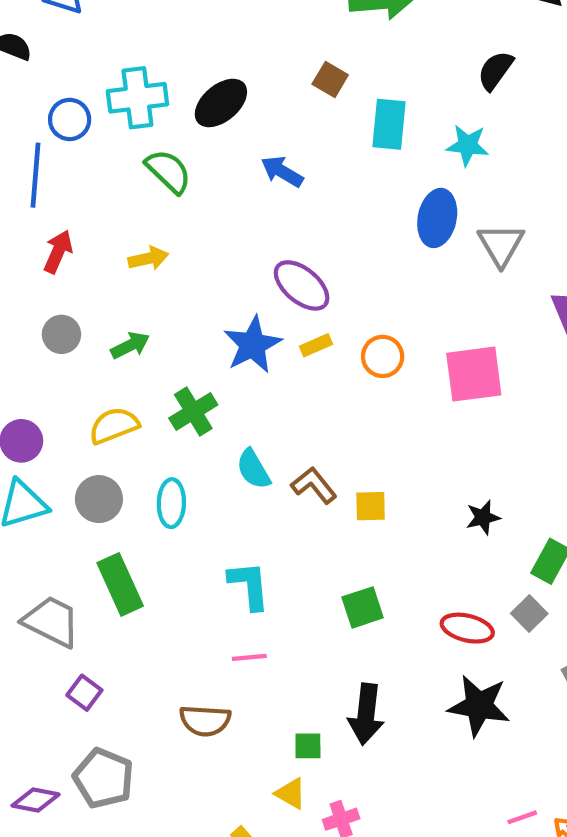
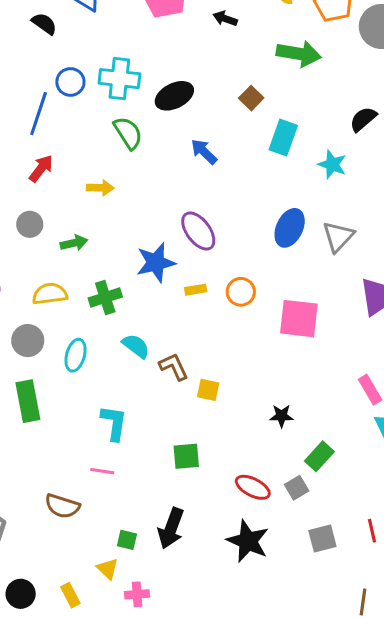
blue ellipse: (437, 218) -> (290, 228), moved
yellow rectangle: (316, 345) -> (196, 290), moved
cyan semicircle: (253, 469) -> (136, 346), turned 144

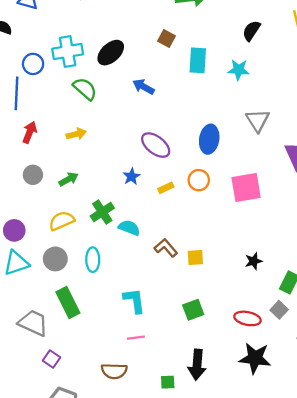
blue ellipse: (290, 228) -> (209, 139), moved
blue star: (156, 263) -> (132, 177), size x0.6
cyan semicircle: (136, 346) -> (129, 228), moved

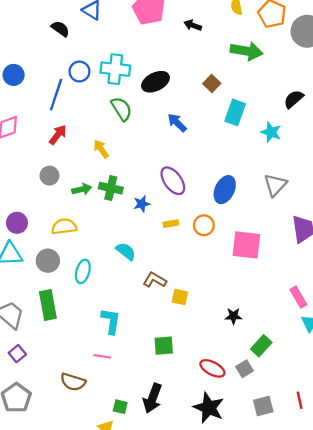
yellow arrow: (76, 134) -> (101, 149), turned -126
green cross: (102, 212) -> (111, 188), moved, turned 30
brown L-shape: (166, 248) -> (155, 280), turned -35

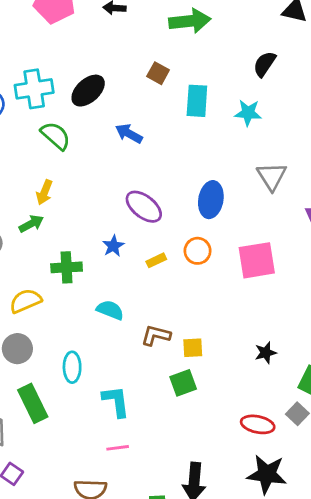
yellow arrow: (101, 149) -> (44, 192), turned -108
green cross: (111, 188) -> (67, 267), moved
green arrow: (82, 189) -> (31, 224), moved
cyan ellipse: (83, 271) -> (72, 367), moved
green square: (164, 346) -> (183, 383), moved

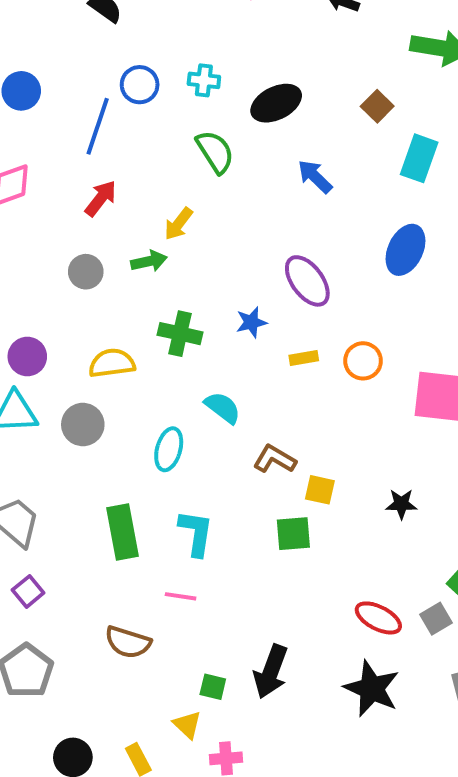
cyan cross: (34, 89) -> (204, 80), size x0.6
blue ellipse: (211, 200) -> (405, 250), moved
black star: (266, 353) -> (401, 504), moved
cyan ellipse: (72, 367) -> (169, 449), moved
green rectangle: (33, 403) -> (122, 532), moved

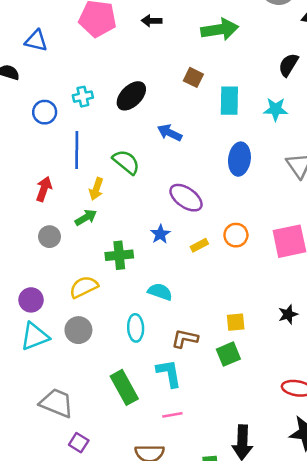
blue line: (98, 126) -> (77, 150), moved
green semicircle: (215, 152) -> (126, 162), moved
brown L-shape: (275, 459) -> (185, 339), moved

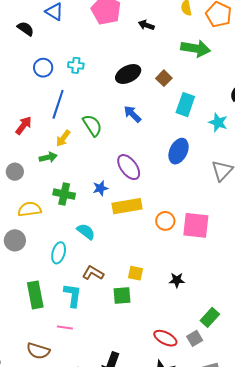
black ellipse: (131, 96) -> (128, 74), moved
orange circle: (236, 235) -> (165, 221), moved
gray circle: (49, 237) -> (15, 172), moved
yellow rectangle: (199, 245) -> (127, 206), size x2.0

